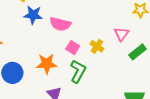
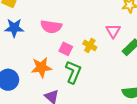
blue star: (33, 15) -> (14, 28), moved

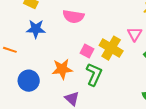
pink semicircle: (51, 27) -> (73, 16), moved
yellow cross: (90, 45) -> (111, 48), size x1.6

